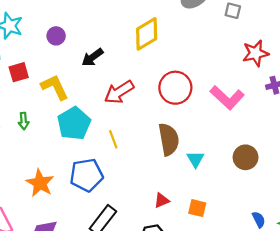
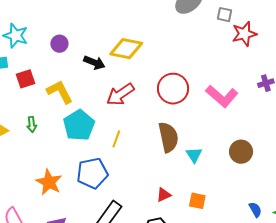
yellow diamond: (147, 34) -> (126, 49), moved, turned 44
red star: (256, 53) -> (244, 34), moved
black arrow: (92, 57) -> (94, 63), turned -120
yellow line: (113, 139) -> (116, 139), turned 42

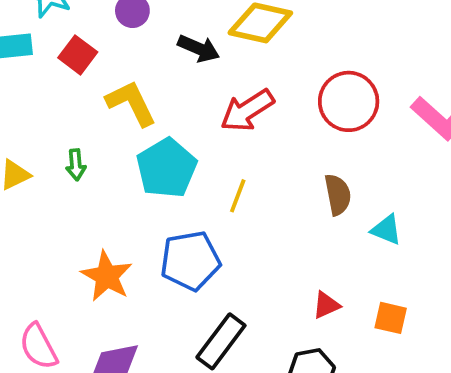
red square: (26, 79) -> (78, 55), moved, turned -36
brown semicircle: (168, 137) -> (338, 195), size x0.7
cyan triangle: (194, 155) -> (386, 230), turned -36

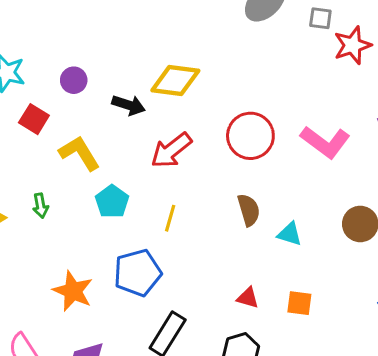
cyan pentagon: (167, 168) -> (112, 202), size x0.7
red triangle: (326, 305) -> (248, 298), turned 45

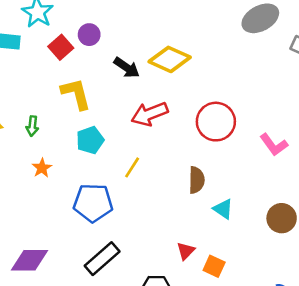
red square: (34, 119) -> (61, 47), moved
pink L-shape: (325, 142) -> (274, 145), size x0.7
orange star: (73, 291) -> (42, 168), moved, size x0.6
red triangle: (248, 298) -> (186, 251), moved, turned 42

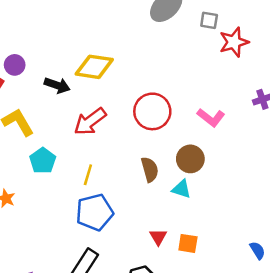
blue pentagon: (93, 203) -> (95, 212), moved
brown circle: (282, 218) -> (190, 159), moved

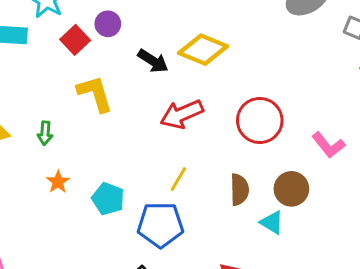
cyan pentagon: (43, 161) -> (108, 199), moved, turned -30
yellow line: (88, 175) -> (178, 179), moved

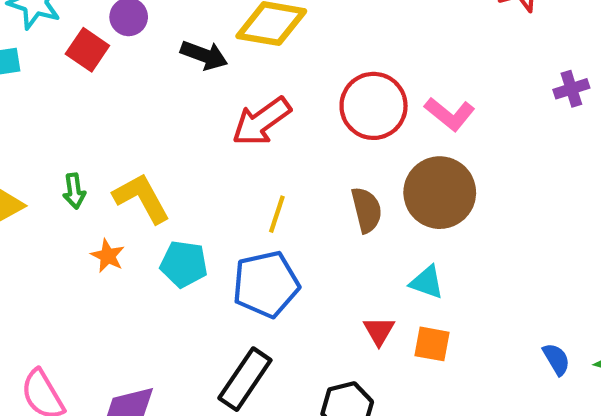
yellow L-shape: (95, 94) -> (142, 198), moved
pink L-shape: (328, 145) -> (450, 114), moved
brown circle: (291, 189) -> (440, 193), size x1.4
cyan triangle: (272, 222) -> (427, 282), moved

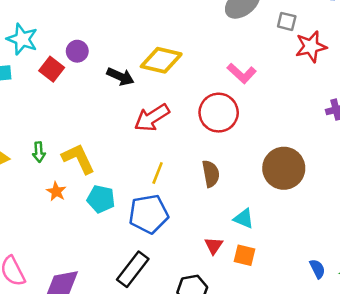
pink L-shape: (450, 114) -> (242, 73), moved
brown circle: (440, 193) -> (284, 168), moved

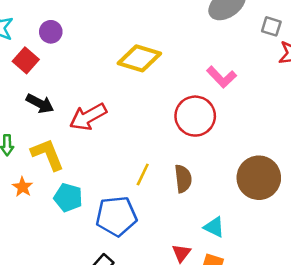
purple circle: (77, 51) -> (51, 32), moved
black arrow: (120, 77) -> (40, 104), moved
red arrow: (152, 118) -> (88, 117), moved
yellow line: (158, 173) -> (143, 175), moved

